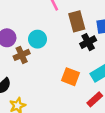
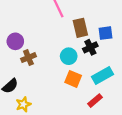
cyan circle: (38, 39) -> (69, 56), moved

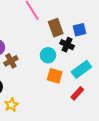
black cross: (90, 47) -> (67, 45), turned -32

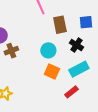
blue square: (79, 30) -> (86, 22), moved
black cross: (67, 45) -> (76, 45), moved

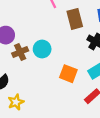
cyan circle: (48, 50) -> (42, 49), moved

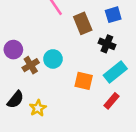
yellow star: (16, 102) -> (38, 108), moved

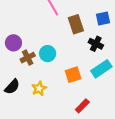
orange square: (84, 81) -> (73, 75), turned -35
red rectangle: (111, 101) -> (82, 106), moved
yellow star: (38, 108) -> (39, 89), moved

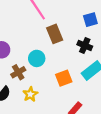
brown rectangle: (76, 24) -> (55, 34), moved
brown cross: (28, 58) -> (18, 72), moved

